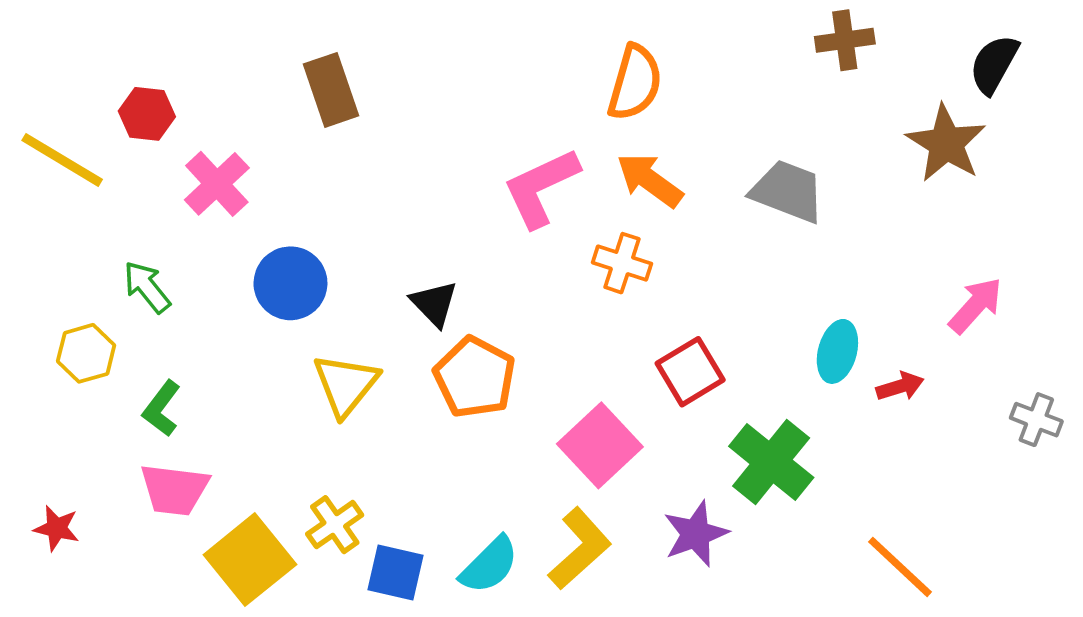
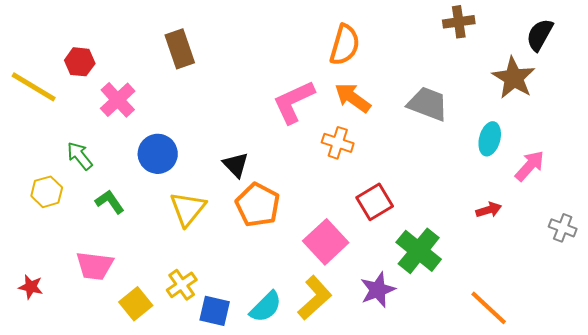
cyan ellipse: (837, 351) -> (490, 139), moved
green L-shape: (162, 409) -> (110, 202), moved, turned 108
yellow square: (250, 560) -> (136, 304), size x0.7

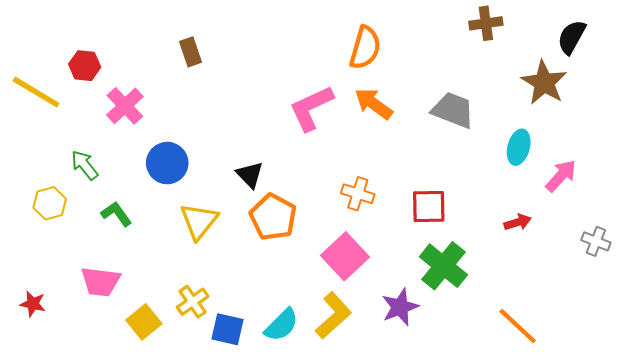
brown rectangle: (180, 49) -> (191, 52), size x0.7
orange cross: (338, 143) -> (358, 194), moved
red square: (375, 202) -> (429, 206), moved, turned 30

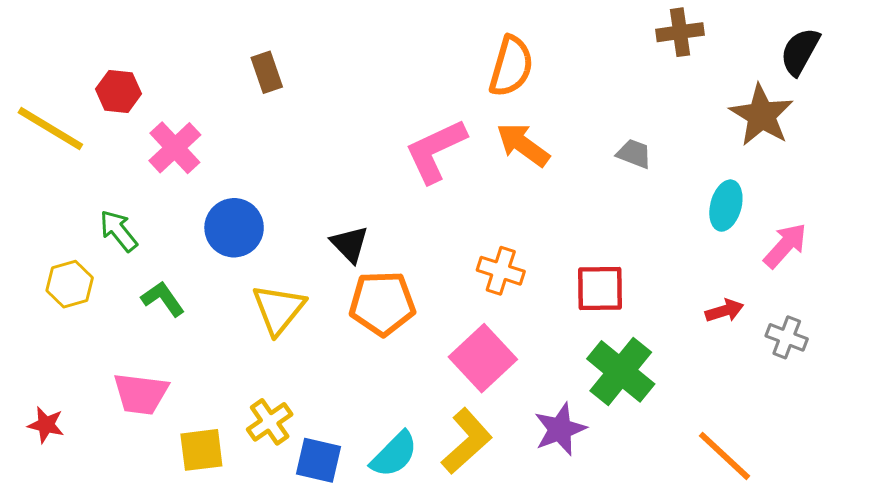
gray trapezoid: (453, 110) -> (634, 154), size x0.6
orange pentagon: (273, 217) -> (382, 303), turned -30
gray cross: (596, 241) -> (787, 337), moved
yellow square: (144, 322) -> (201, 450), turned 32

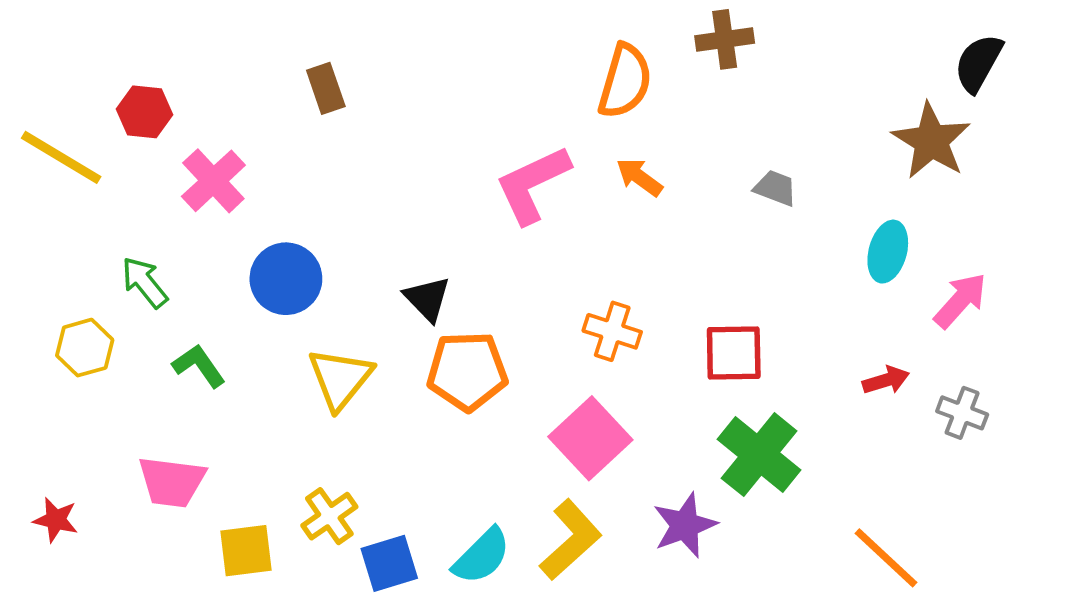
brown cross: (680, 32) -> (725, 39), moved
orange arrow: (523, 145) -> (639, 177), size x0.7
blue square: (319, 460) -> (389, 563), turned -30

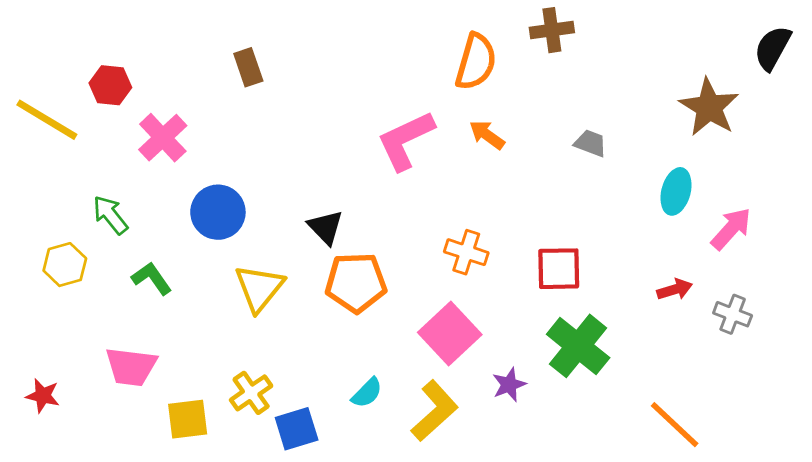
black semicircle: (978, 63) -> (773, 48), moved
purple star: (685, 525) -> (509, 385), moved, size x0.7
cyan semicircle: (482, 556) -> (367, 393), moved, size x0.7

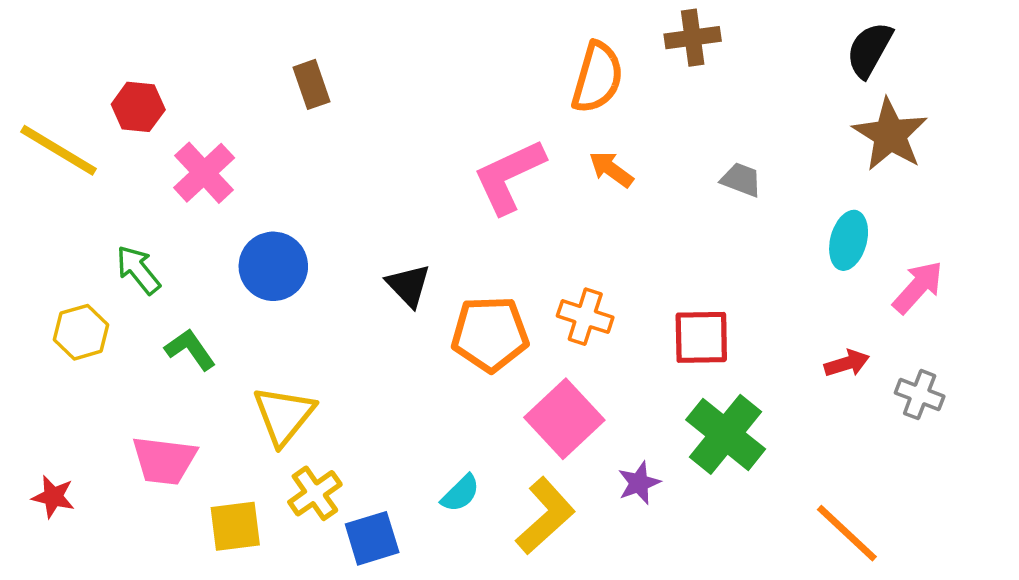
black semicircle: (773, 48) -> (869, 50), moved
orange pentagon: (356, 283) -> (490, 334), moved
yellow triangle: (259, 288) -> (284, 415), moved

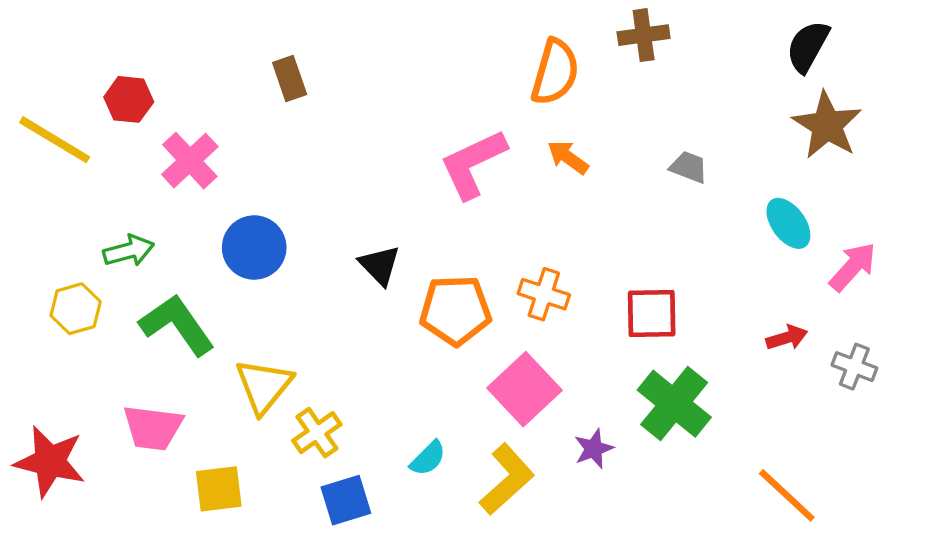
cyan ellipse: (849, 240) -> (788, 223), turned -51
green arrow: (138, 270) -> (129, 251), turned 114
green L-shape: (190, 349) -> (177, 325), size x1.6
yellow cross: (315, 493) -> (317, 433), moved
red star: (53, 497) -> (50, 462), size x1.8

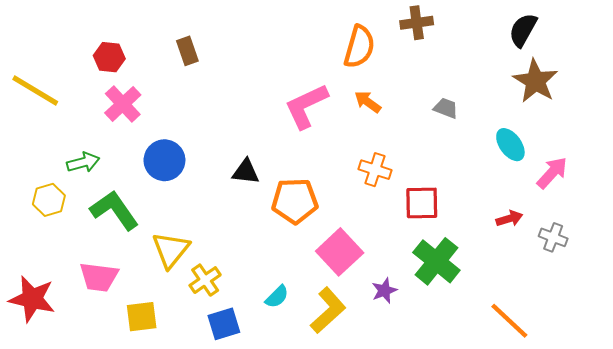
red hexagon: (129, 99) -> (109, 57), moved
black triangle: (380, 265) -> (246, 172), turned -40
orange cross: (544, 294) -> (375, 170), moved

